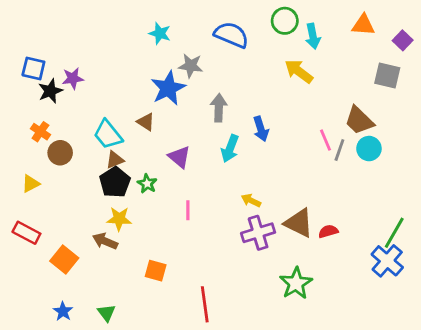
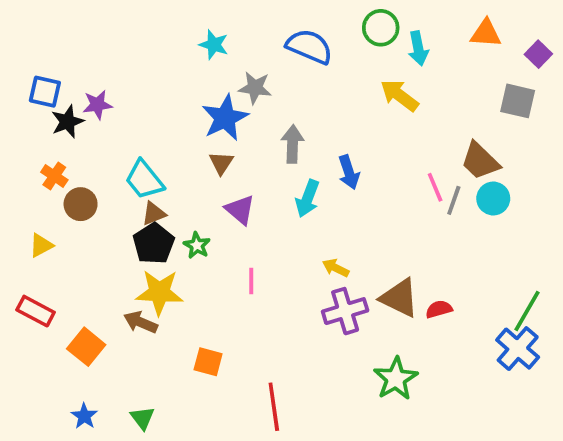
brown triangle: (146, 122) -> (221, 163), moved, turned 30
yellow star: (119, 219) -> (159, 292), size x1.4

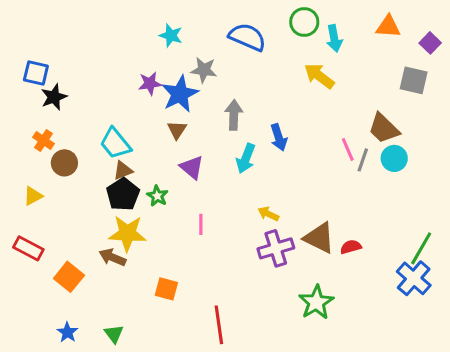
purple star: (97, 105) -> (150, 83), moved

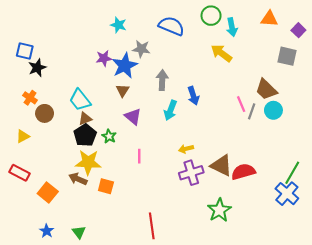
yellow arrow: (268, 214) -> (186, 149), turned -40
red semicircle: (351, 247) -> (243, 172), size x1.6
orange square: (166, 289) -> (106, 186), moved

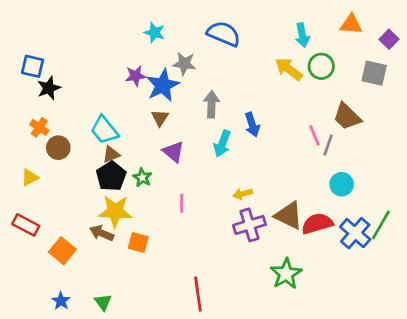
green circle: (211, 16) -> (321, 66), moved
cyan circle: (273, 110) -> (342, 184), moved
blue cross: (287, 194) -> (355, 233), moved

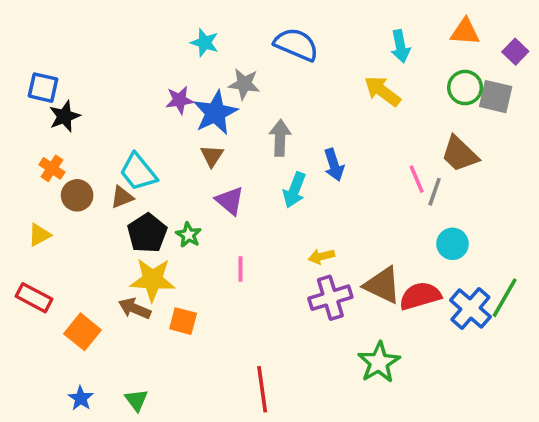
green circle: (321, 66) -> (465, 88), moved
brown triangle: (111, 154) -> (122, 197), moved

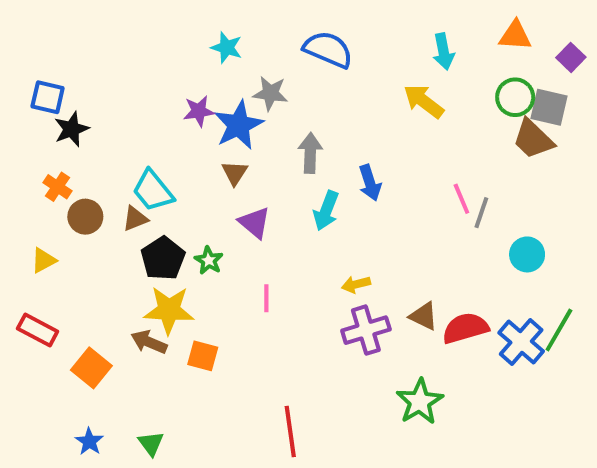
brown trapezoid: (460, 154) -> (533, 139), moved
cyan circle: (452, 244) -> (527, 254), moved
brown triangle: (382, 285) -> (424, 316), size x0.7

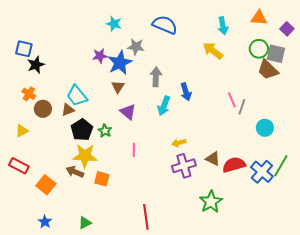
green triangle: (151, 443) -> (85, 223), moved, turned 40

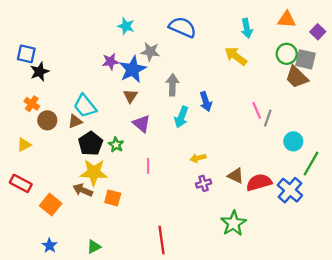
purple cross: (184, 166) -> (204, 183), size x0.6
green line: (281, 166) -> (311, 164), moved

